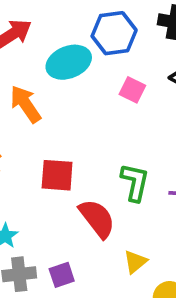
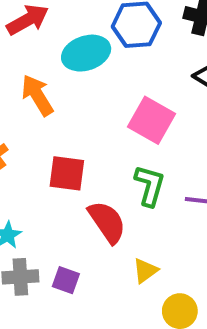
pink square: (132, 90) -> (151, 120), moved, size x1.6
purple square: (62, 275) -> (66, 280), turned 35

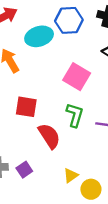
yellow triangle: (145, 271) -> (71, 175), moved
purple square: (66, 280) -> (24, 170), turned 35

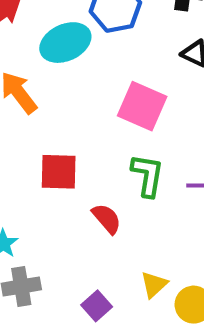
red semicircle: (49, 136) -> (107, 219), size x0.7
purple square: (24, 170) -> (97, 306), moved

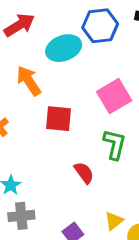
pink square: (142, 106) -> (114, 96), turned 32
red square: (59, 172) -> (58, 119), moved

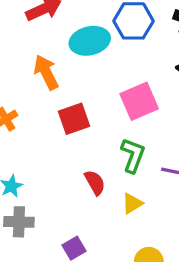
red square: (58, 119) -> (74, 119), turned -32
yellow triangle: (114, 221) -> (132, 203), moved

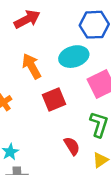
cyan ellipse: (90, 41) -> (74, 57), moved

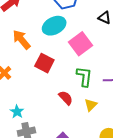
red square: (54, 99) -> (44, 63), turned -30

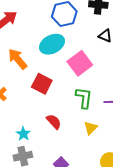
red semicircle: (66, 98) -> (54, 122), moved
cyan star: (17, 112) -> (23, 134), moved

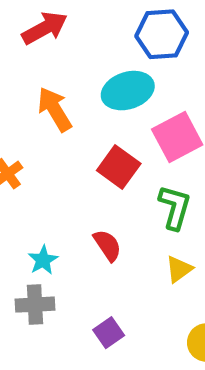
red square: (42, 84) -> (119, 167), moved

